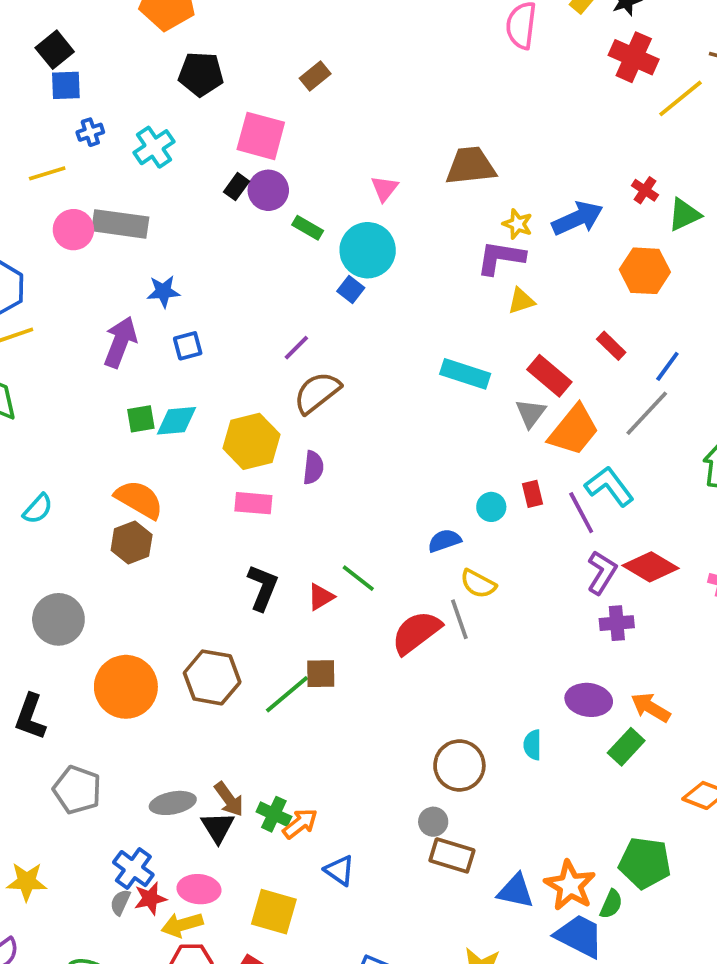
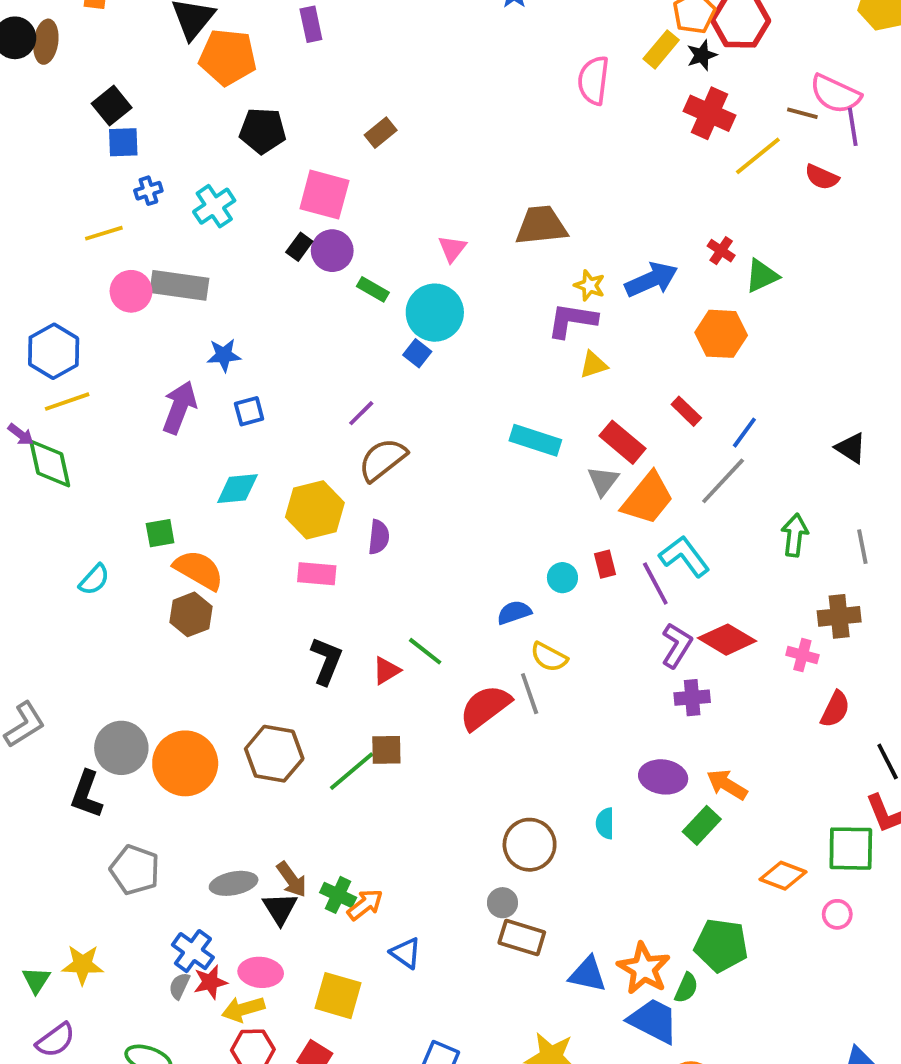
green square: (141, 419) -> (160, 533), moved
gray circle: (58, 619) -> (121, 748), moved

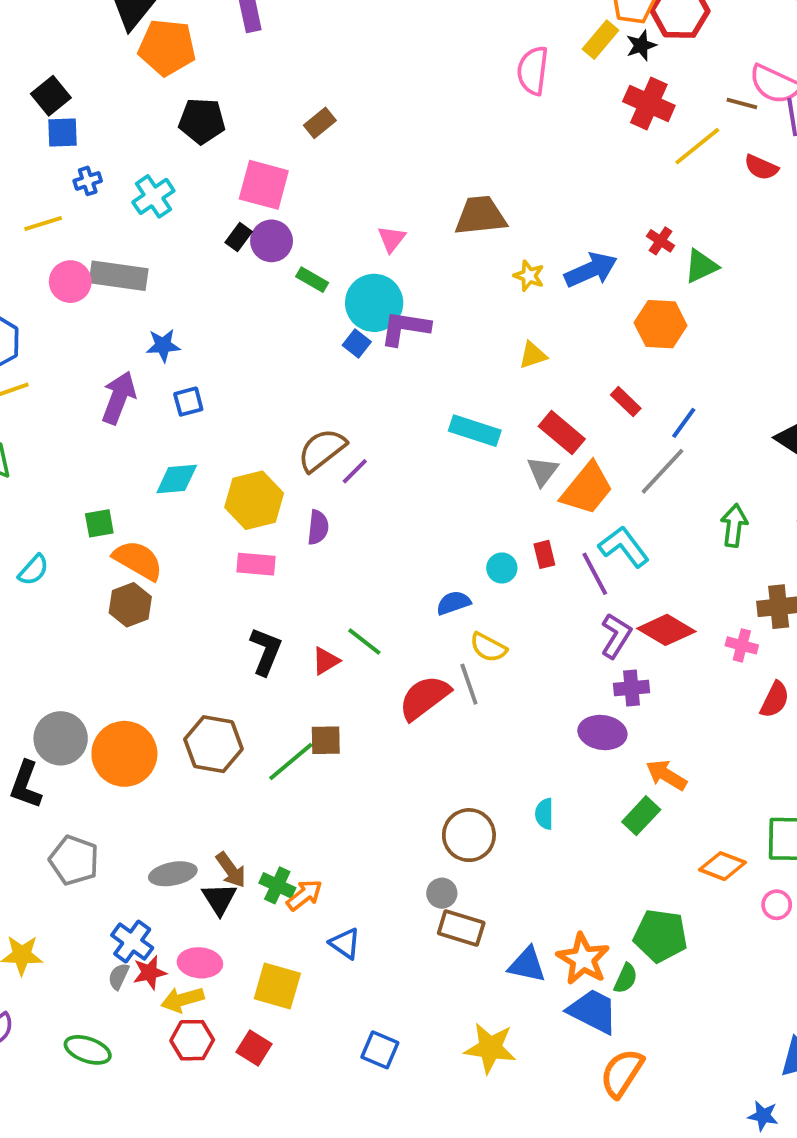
purple L-shape: (572, 320) -> (405, 328), moved
purple line: (361, 413) -> (355, 471), moved
purple ellipse: (663, 777) -> (602, 733), moved

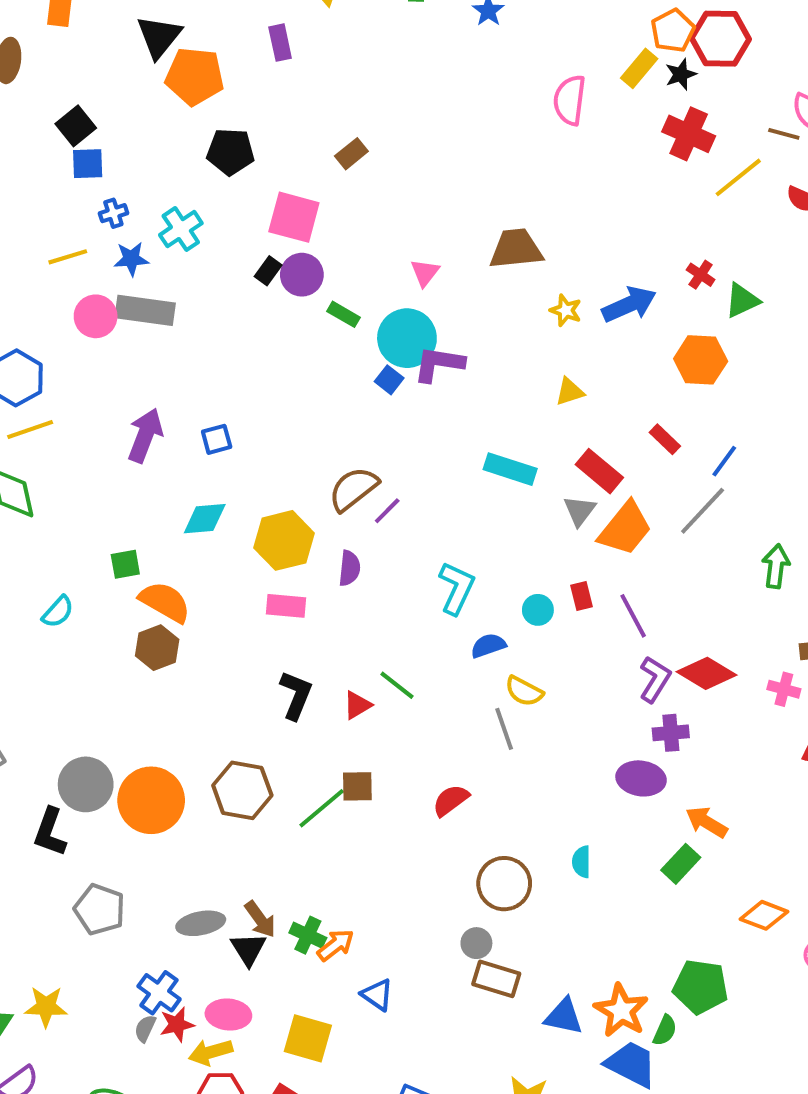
blue star: (163, 345) -> (131, 259), moved
cyan L-shape: (624, 547) -> (457, 588), moved, turned 62
red semicircle: (424, 698) -> (451, 800), moved, size x0.7

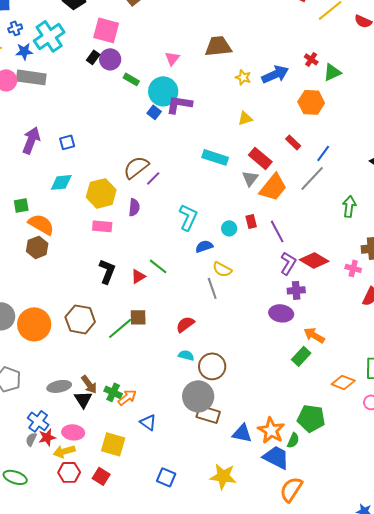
cyan cross: (181, 229) -> (49, 36), size x1.4
cyan semicircle: (582, 862) -> (186, 355), moved, turned 105
gray circle: (476, 943) -> (198, 396), size x2.0

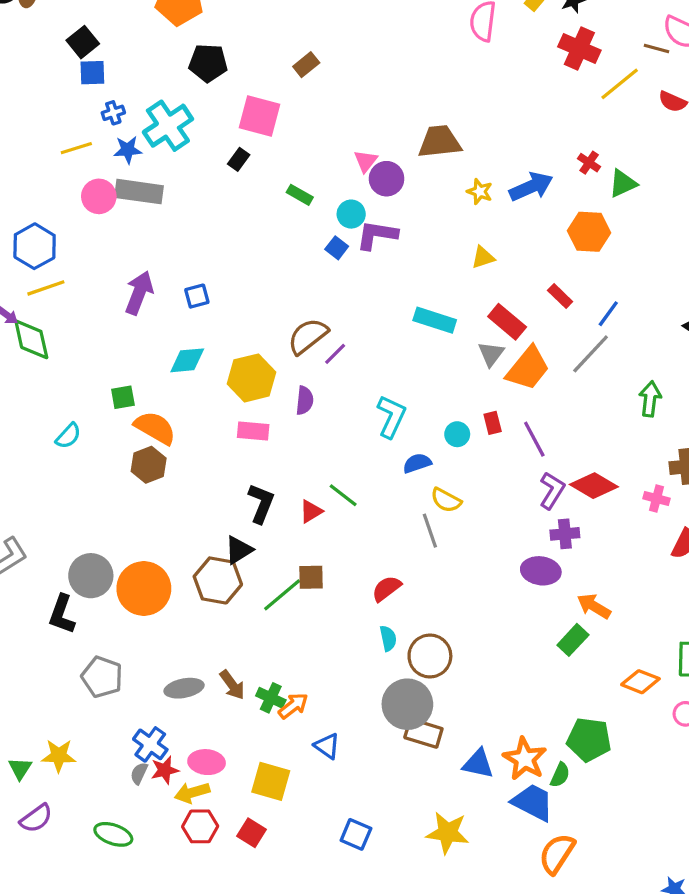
purple circle: (110, 59) -> (387, 179), moved
cyan circle: (163, 91) -> (351, 214), size x0.6
cyan semicircle: (186, 355) -> (388, 638), turned 63
black triangle: (83, 399) -> (239, 550), moved, turned 30

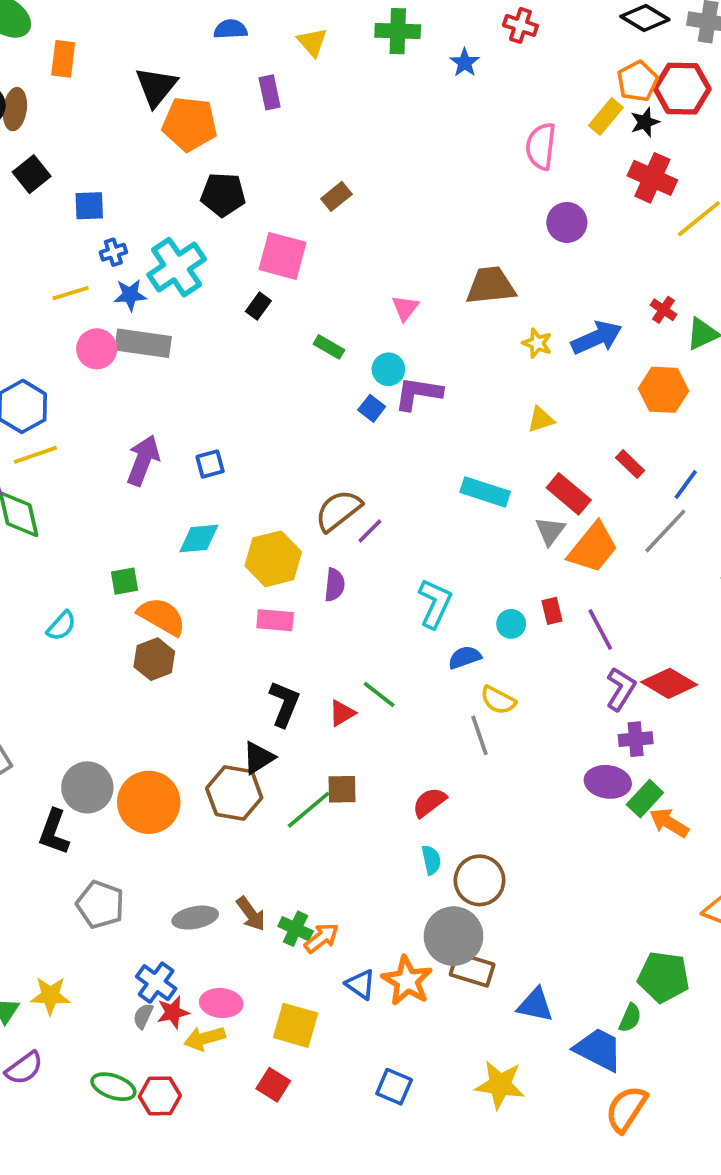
black square: (83, 42) -> (32, 174), moved
purple circle: (387, 179) -> (567, 222), moved
green rectangle: (573, 640) -> (645, 799), moved
orange star: (525, 759) -> (407, 981), moved
red hexagon: (200, 826) -> (160, 1096), moved

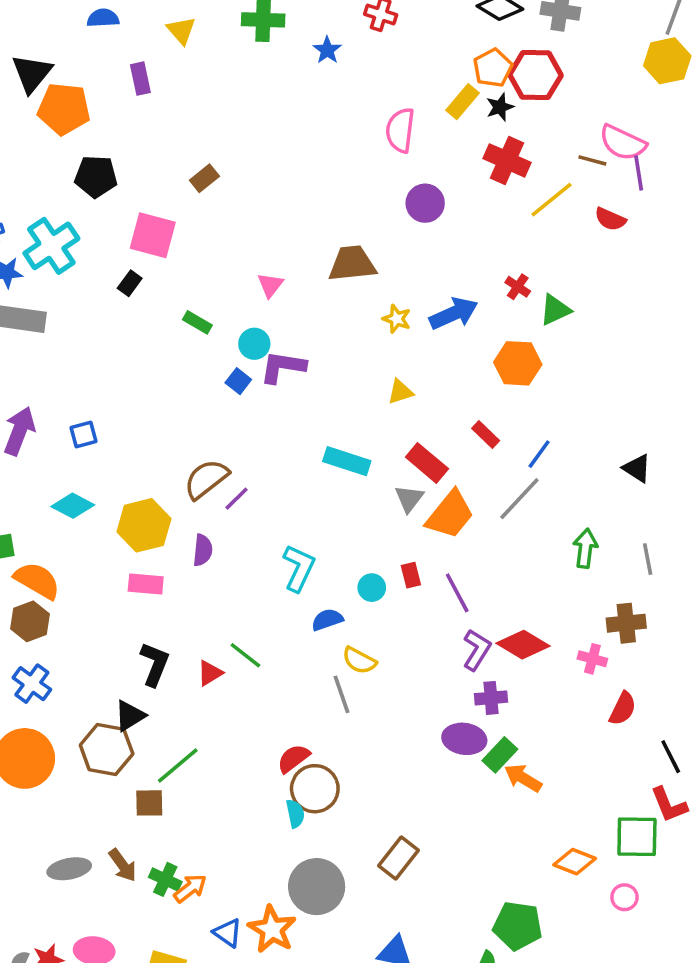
cyan diamond: (199, 538) -> (73, 506), turned 33
brown square: (342, 789) -> (149, 803), moved
brown circle: (480, 880) -> (315, 789), moved
brown rectangle: (472, 970) -> (398, 858), moved, turned -69
blue cross: (156, 983) -> (32, 684), moved

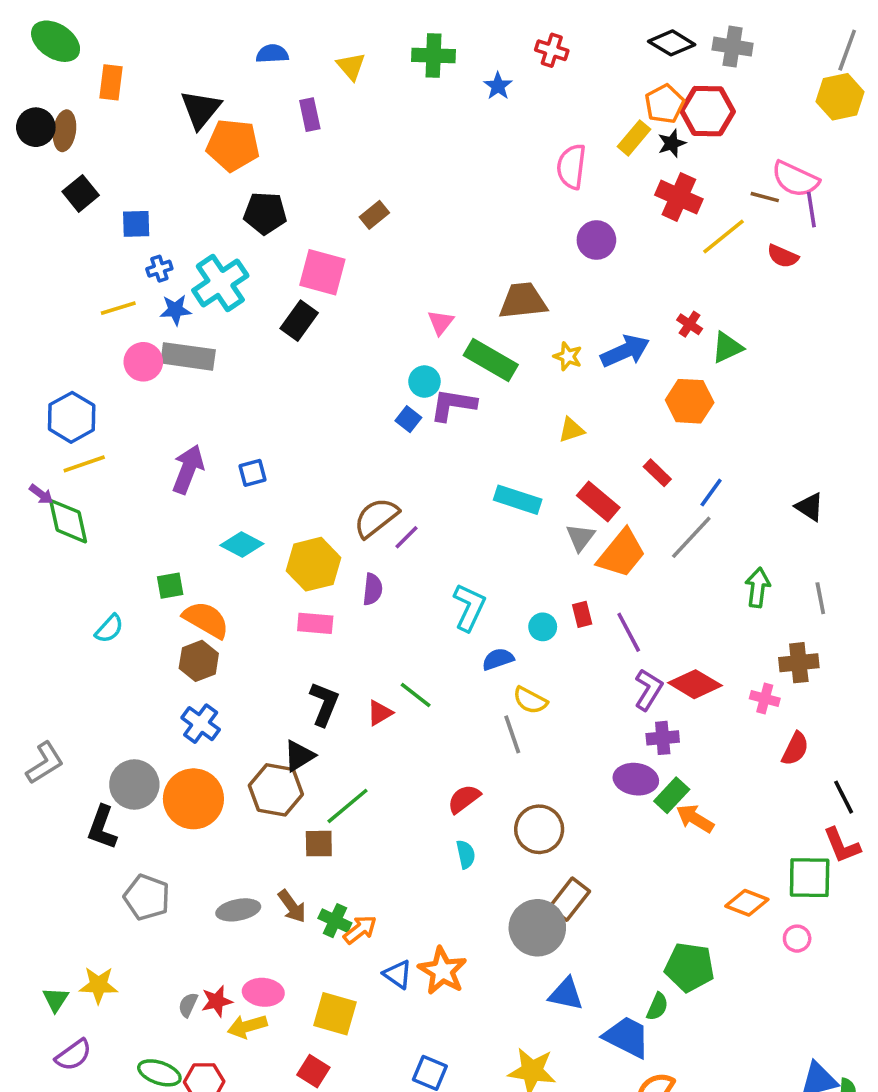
black rectangle: (130, 283) -> (299, 321), size x1.5
green rectangle: (197, 322) -> (491, 360), moved, size x1.8
brown circle: (315, 789) -> (539, 829), moved
gray circle: (317, 887) -> (537, 928), moved

